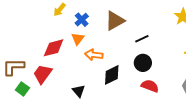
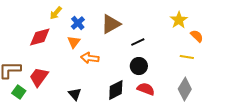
red diamond: (54, 48) -> (40, 37), moved
black diamond: (112, 75) -> (116, 90), moved

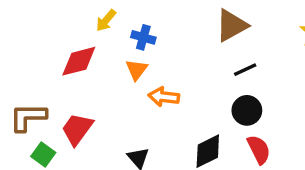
blue cross: (78, 23) -> (143, 37), turned -32
brown triangle: (111, 24) -> (232, 25), moved
red semicircle: (146, 89) -> (259, 149), turned 42

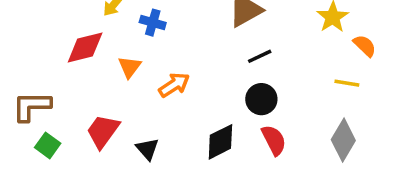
orange triangle: (137, 70) -> (130, 67), moved
orange arrow: (164, 97) -> (174, 85), turned 140
red trapezoid: (77, 129) -> (103, 131), moved

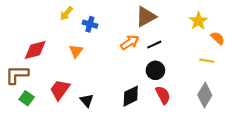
red diamond: (85, 47) -> (35, 50), moved
orange arrow: (174, 85) -> (130, 42), moved

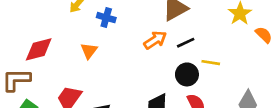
yellow line: (207, 61) -> (211, 63), moved

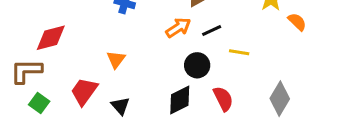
orange triangle: (89, 51) -> (116, 59), moved
black circle: (187, 74) -> (197, 65), moved

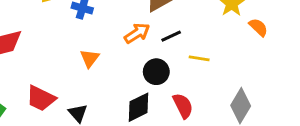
orange triangle: (116, 59) -> (90, 58), moved
red trapezoid: (84, 91) -> (41, 98), turned -100

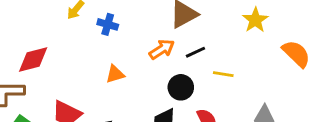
orange semicircle: (258, 27) -> (296, 54), moved, size x1.5
orange triangle: (90, 58) -> (115, 74), turned 36

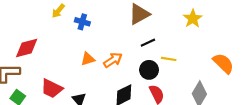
orange arrow: (162, 49) -> (113, 60), moved
orange semicircle: (296, 54) -> (223, 63), moved
black circle: (181, 87) -> (149, 70), moved

